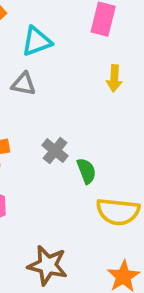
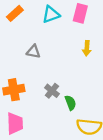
cyan triangle: (36, 41) -> (51, 14), moved

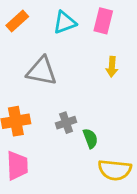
gray triangle: (33, 52) -> (42, 71), size x1.6
gray cross: (52, 91) -> (66, 123), turned 32

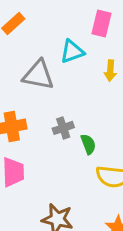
cyan triangle: (65, 22) -> (72, 51), moved

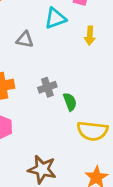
gray triangle: (38, 75) -> (25, 40), size x0.6

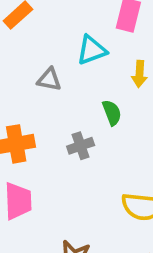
green semicircle: (70, 102) -> (112, 113), moved

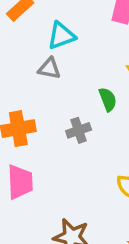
cyan triangle: (92, 50) -> (61, 36), moved

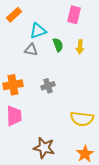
green semicircle: (108, 99) -> (58, 45), moved

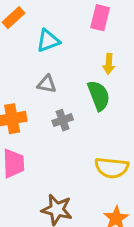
green semicircle: (58, 45) -> (99, 96), moved, size x1.5
gray triangle: (31, 50) -> (47, 84), moved

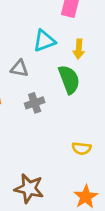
cyan triangle: (48, 41) -> (44, 41), moved
yellow semicircle: (112, 168) -> (81, 148), size x0.6

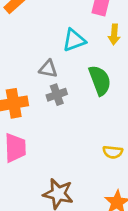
yellow arrow: (79, 49) -> (114, 34), moved
gray cross: (35, 103) -> (57, 95), moved

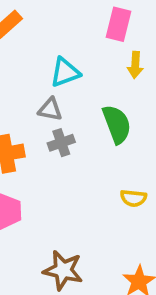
cyan triangle: (74, 40) -> (65, 72), moved
yellow semicircle: (113, 152) -> (133, 198), moved

